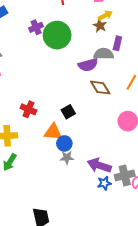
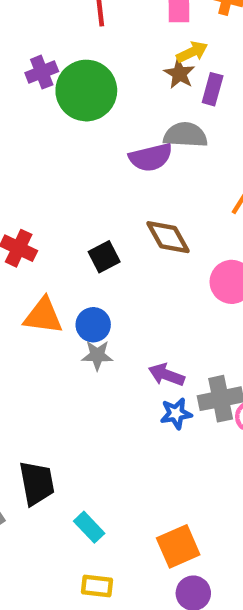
purple rectangle: (117, 43) -> (213, 89), moved
brown diamond: (100, 88) -> (168, 237), moved
orange triangle: (53, 132) -> (43, 316), moved
purple arrow: (99, 165) -> (166, 375), size x0.7

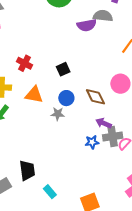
brown diamond: (168, 237) -> (95, 97), moved
blue circle: (93, 325) -> (66, 98), moved
purple arrow: (166, 375) -> (104, 123), moved

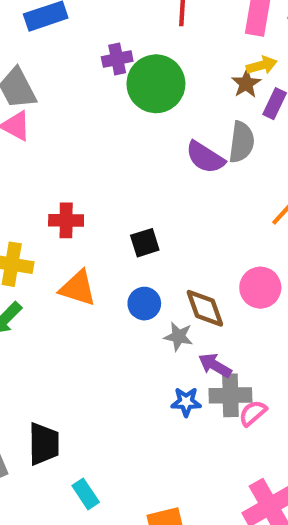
gray semicircle: (103, 16) -> (242, 142), turned 84
purple semicircle: (87, 25) -> (205, 157), turned 36
red cross: (24, 63) -> (66, 220), turned -35
gray star: (58, 114) -> (178, 336), moved

